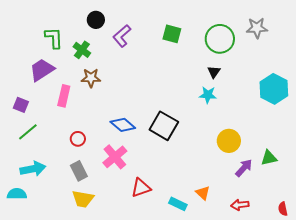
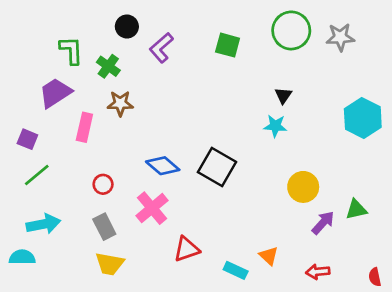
green circle: (220, 39) -> (291, 30), moved

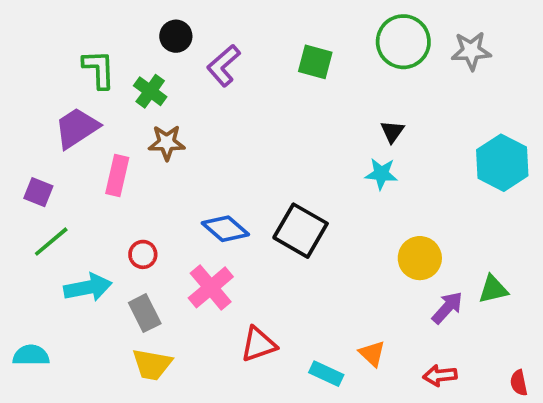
cyan arrow: (43, 224) -> (88, 287), moved

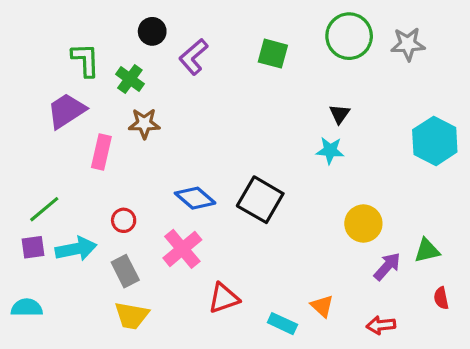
purple square: (38, 192) -> (33, 247), moved, turned -30
red semicircle: (519, 383) -> (441, 298), moved

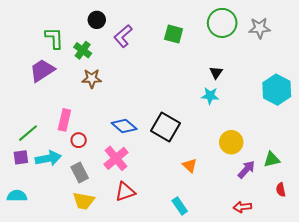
pink rectangle: (101, 152) -> (64, 120), moved
red triangle: (224, 298) -> (125, 192), moved
orange triangle: (322, 306) -> (190, 165), moved
cyan rectangle: (282, 324) -> (180, 206), turned 30

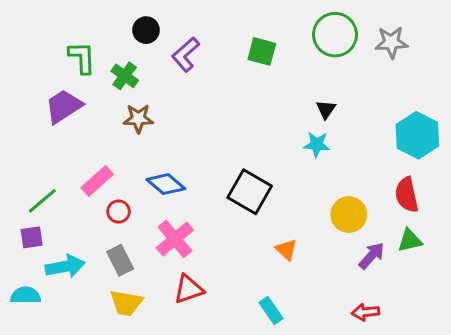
pink rectangle: (64, 120) -> (97, 181), turned 35
blue diamond: (124, 126) -> (166, 184), moved
cyan arrow: (48, 158) -> (65, 266), moved
red semicircle: (281, 190) -> (407, 195), moved, size x1.6

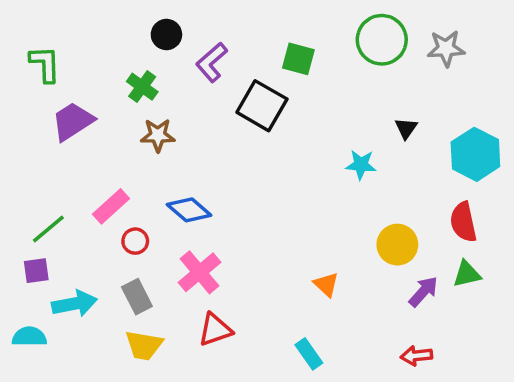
green L-shape: (82, 58) -> (45, 64), moved
black triangle: (326, 109) -> (406, 128), moved
black square: (250, 192) -> (262, 106), moved

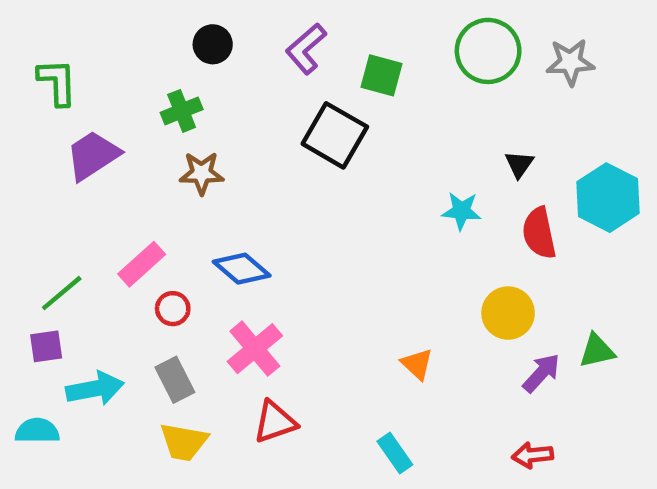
purple L-shape: (212, 62) -> (306, 49), moved
green cross: (142, 87) -> (182, 111), turned 32
red semicircle: (463, 222) -> (539, 233), moved

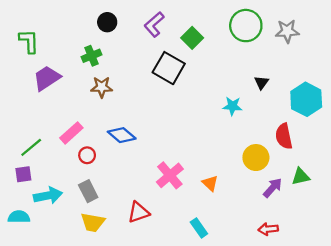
green square: (381, 75) -> (192, 38), turned 30
red semicircle: (539, 233) -> (284, 136), moved
pink cross: (255, 349) -> (170, 175), moved

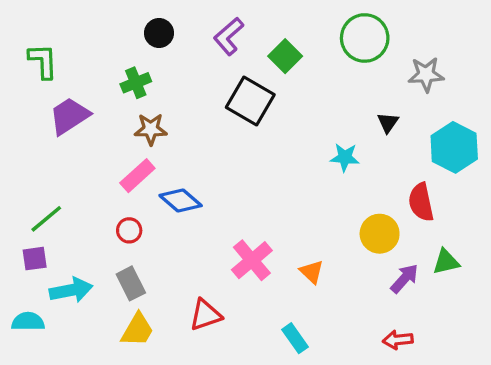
gray star: (287, 31) -> (426, 74), moved
pink rectangle: (71, 133) -> (137, 176), moved
yellow trapezoid: (93, 222) -> (137, 330), turned -70

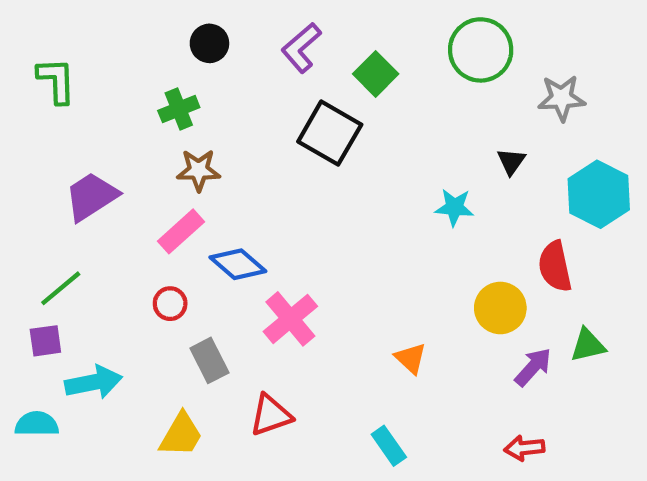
purple trapezoid: (69, 116) -> (91, 196), moved
pink cross: (252, 260) -> (290, 319), moved
gray rectangle: (131, 283) -> (209, 360), moved

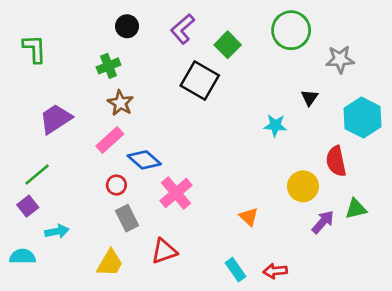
brown star: (199, 170) -> (120, 103), turned 30
red circle: (170, 304) -> (116, 185), moved
purple square: (45, 341) -> (28, 206), turned -30
cyan arrow: (94, 382) -> (57, 231), size x0.7
red arrow: (524, 448) -> (275, 271), moved

